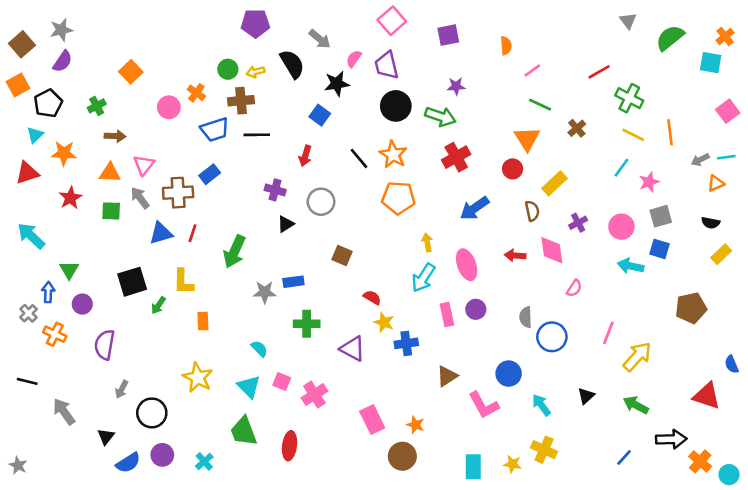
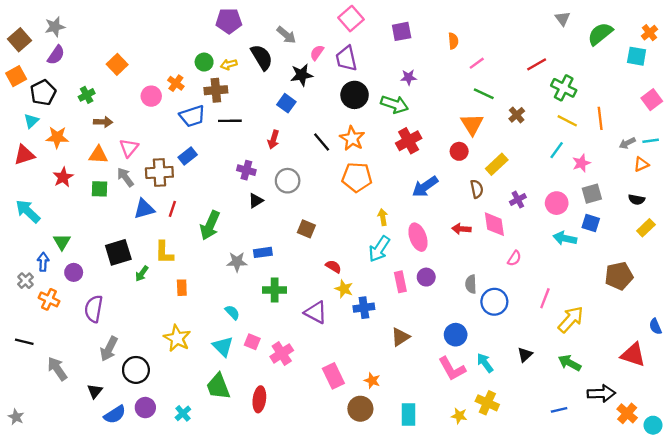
gray arrow: (122, 389) -> (109, 349), size x1.5
pink L-shape: (484, 405) -> (452, 369), moved
blue line: (624, 458) -> (559, 410), turned 35
cyan rectangle: (473, 467) -> (409, 415), moved

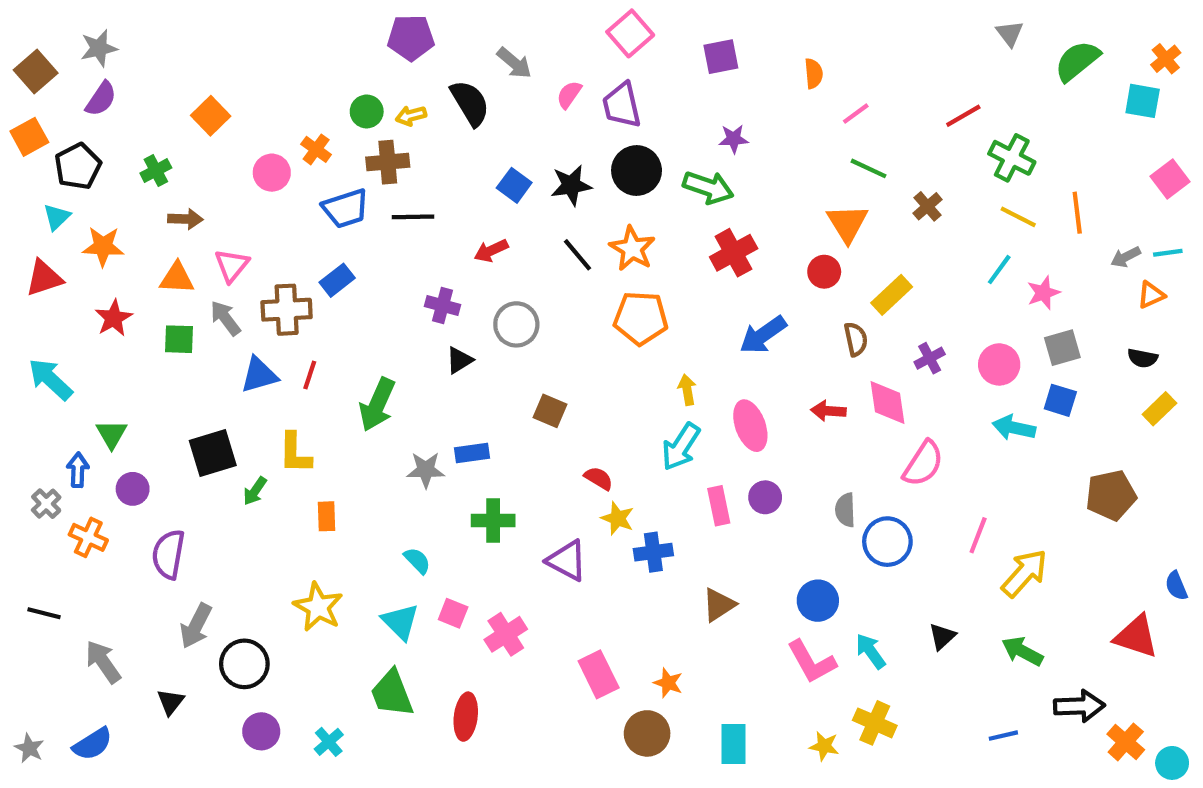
black star: (302, 75) -> (571, 185), moved
red arrow: (273, 140) -> (491, 251), turned 48
pink semicircle: (514, 258) -> (923, 464), size x1.6
blue semicircle: (115, 415) -> (93, 744), moved

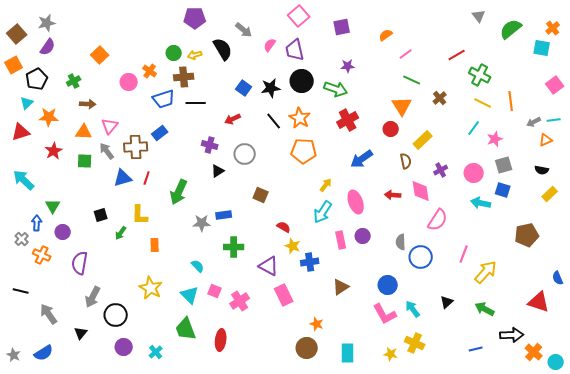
orange semicircle: (814, 74) -> (386, 35), turned -120
yellow arrow: (687, 390) -> (326, 185), turned 48
black square: (213, 453) -> (101, 215), size x0.6
pink rectangle: (599, 674) -> (284, 295), moved

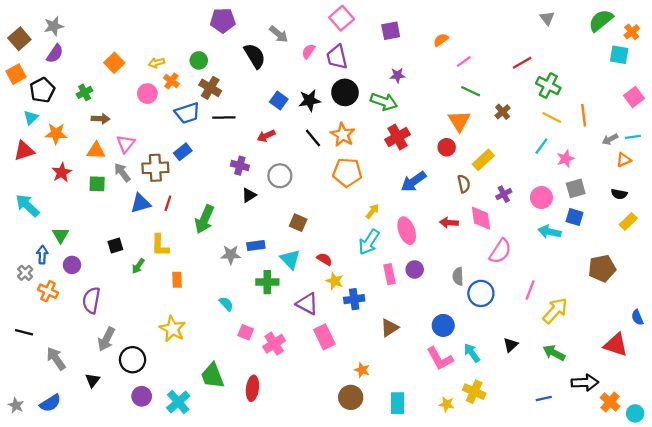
green semicircle: (511, 29) -> (601, 20), moved
yellow arrow: (195, 55) -> (156, 63), moved
brown cross: (184, 77) -> (210, 88), turned 36
cyan triangle: (190, 295) -> (290, 259), moved
cyan cross: (156, 352) -> (178, 402), size x1.5

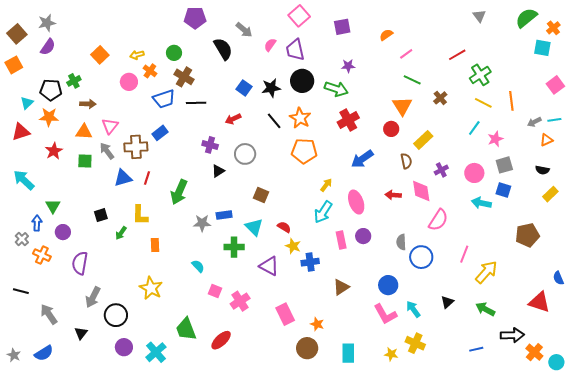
green cross: (548, 86) -> (480, 75), turned 30
black pentagon: (42, 90) -> (51, 90), moved, turned 30
pink rectangle: (324, 337) -> (285, 314), moved
red ellipse: (252, 388) -> (221, 340), turned 40

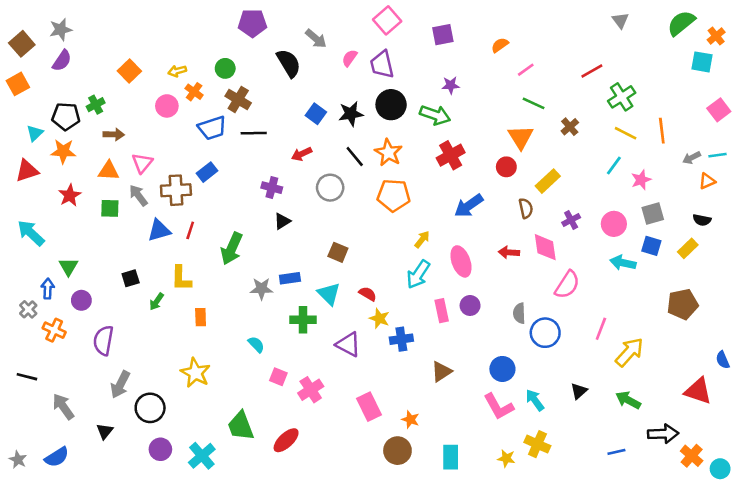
gray circle: (245, 154) -> (330, 188), moved
yellow rectangle: (550, 194) -> (688, 248), moved

